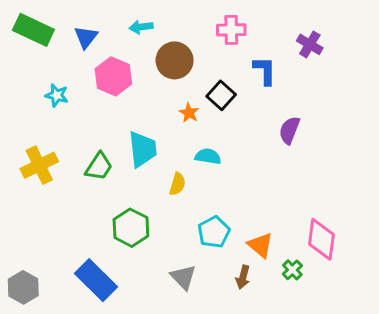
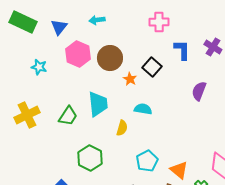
purple cross: (310, 44) -> (213, 47), moved
brown circle: (175, 60) -> (110, 58), moved

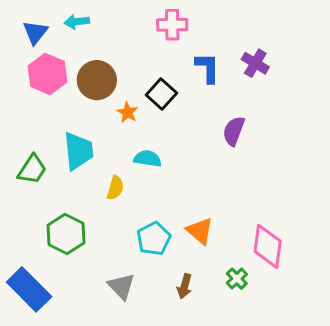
blue triangle: (59, 27) -> (35, 32), moved
orange triangle: (179, 170) -> (200, 231), moved

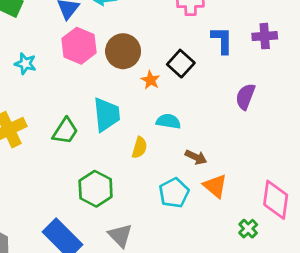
purple cross: (255, 63) -> (265, 36), turned -35
gray triangle: (121, 286) -> (120, 235), moved
brown arrow: (184, 286) -> (196, 157), moved, turned -80

